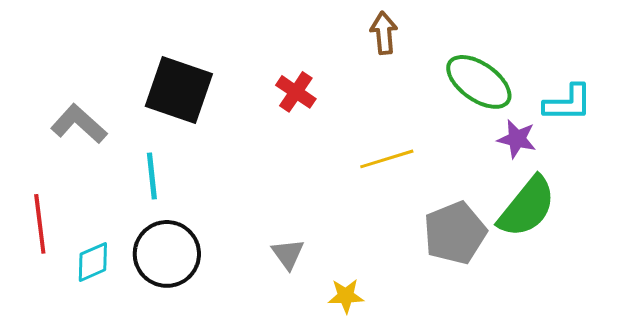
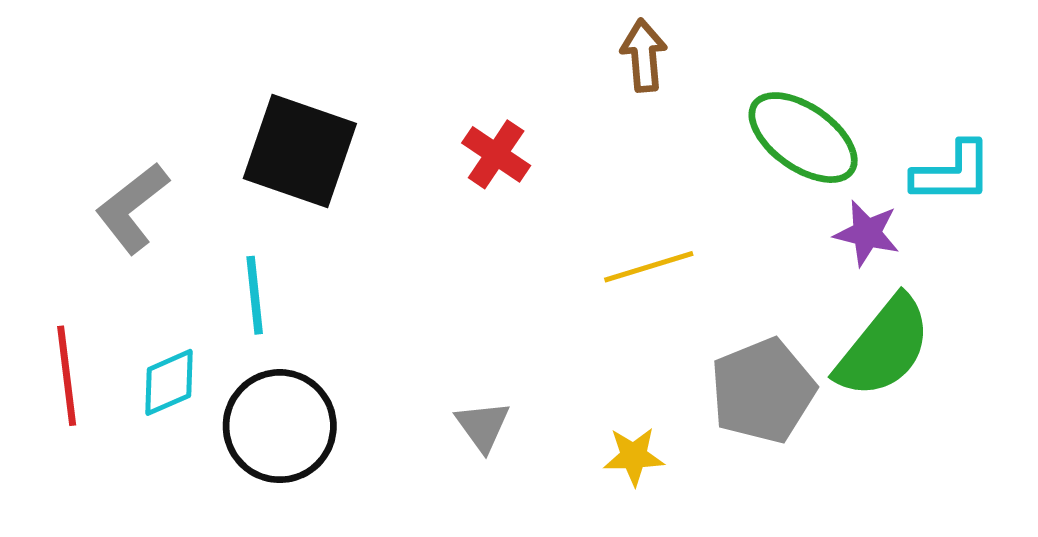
gray L-shape: (79, 124) -> (132, 208), turned -80
cyan diamond: (93, 262) -> (169, 382), moved
yellow star: (346, 296) -> (634, 456), moved

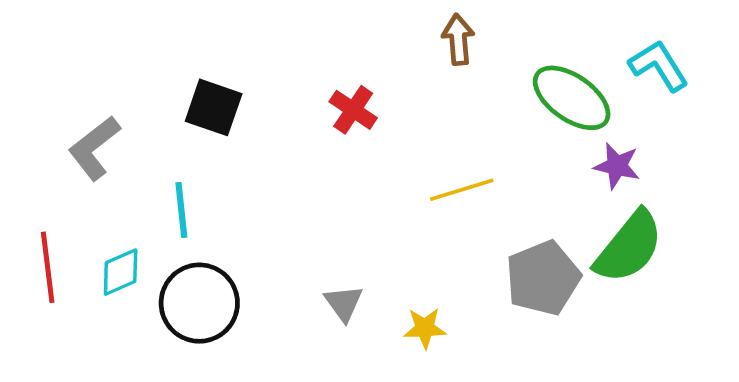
black square: (300, 151) -> (214, 107), size x0.7
cyan L-shape: (952, 173) -> (659, 66), moved, turned -122
yellow star: (634, 456) -> (425, 328), moved

